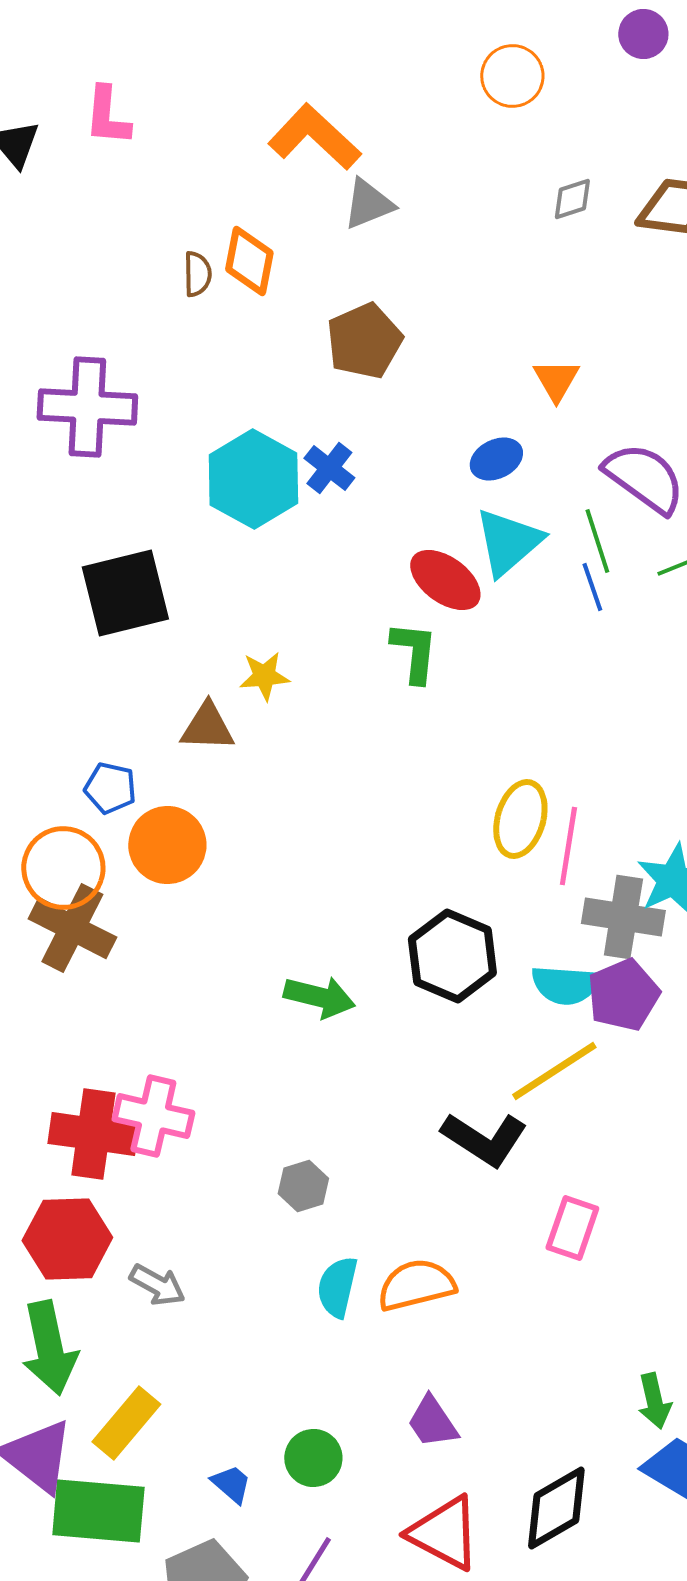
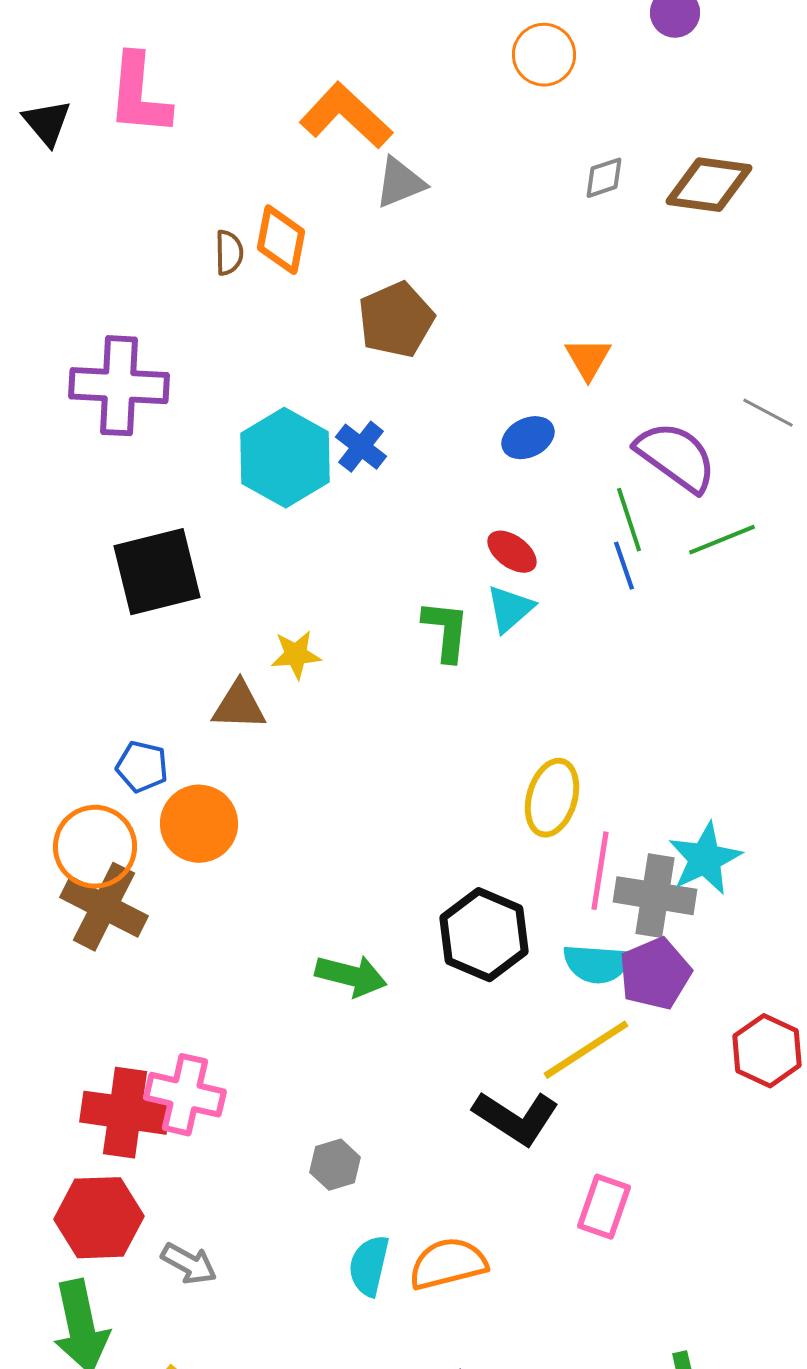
pink L-shape: (107, 116) -> (139, 95), size x1.4
cyan triangle: (508, 542) -> (510, 609), moved, size x0.7
red ellipse: (445, 580) -> (512, 552), moved, size x0.7
pink line: (568, 846) -> (600, 871), moved

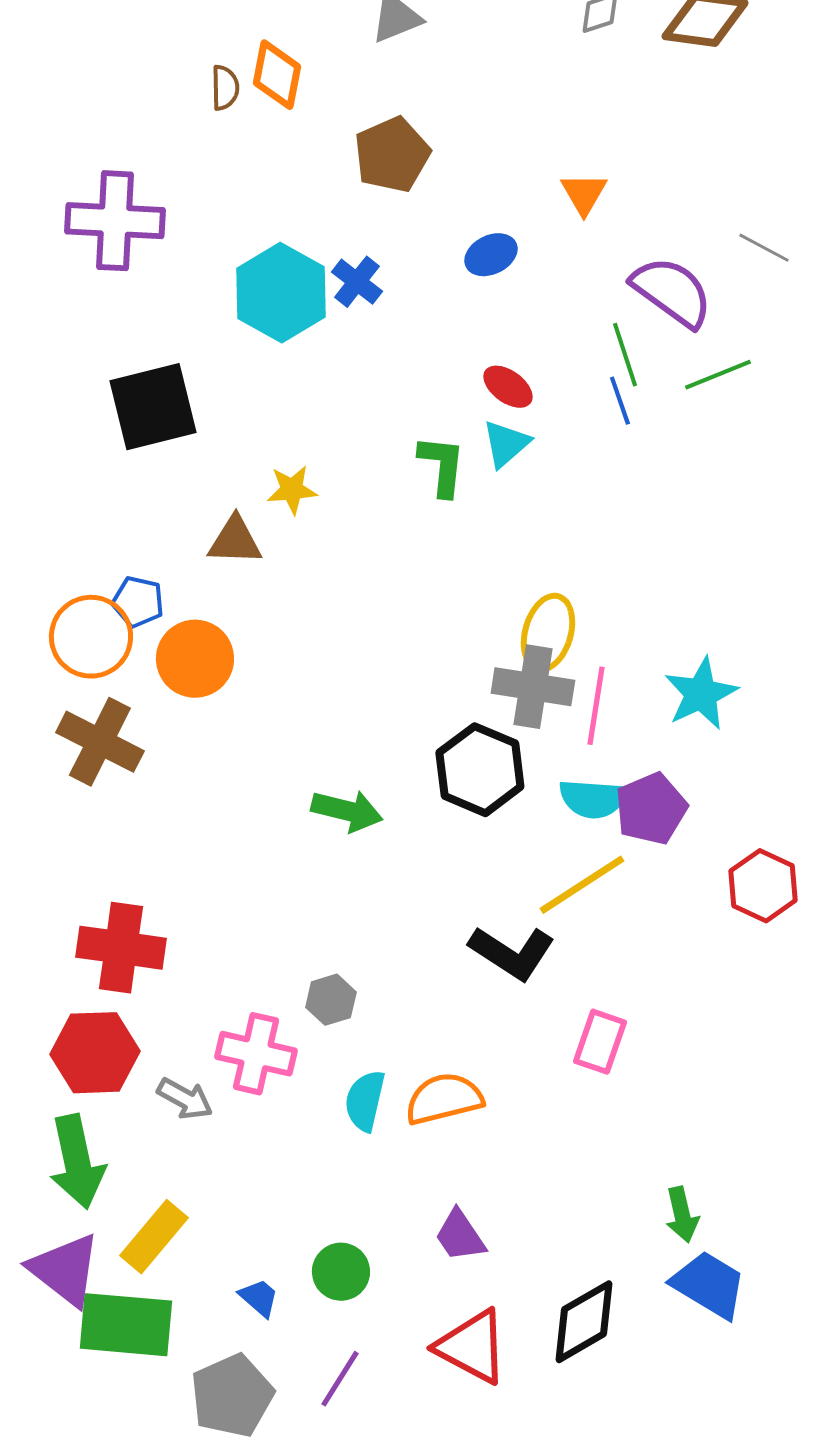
blue ellipse: (528, 438) -> (491, 255), moved
orange circle: (95, 847) -> (91, 637), moved
gray cross: (655, 896) -> (533, 687), moved
pink cross: (185, 1095) -> (256, 1054), moved

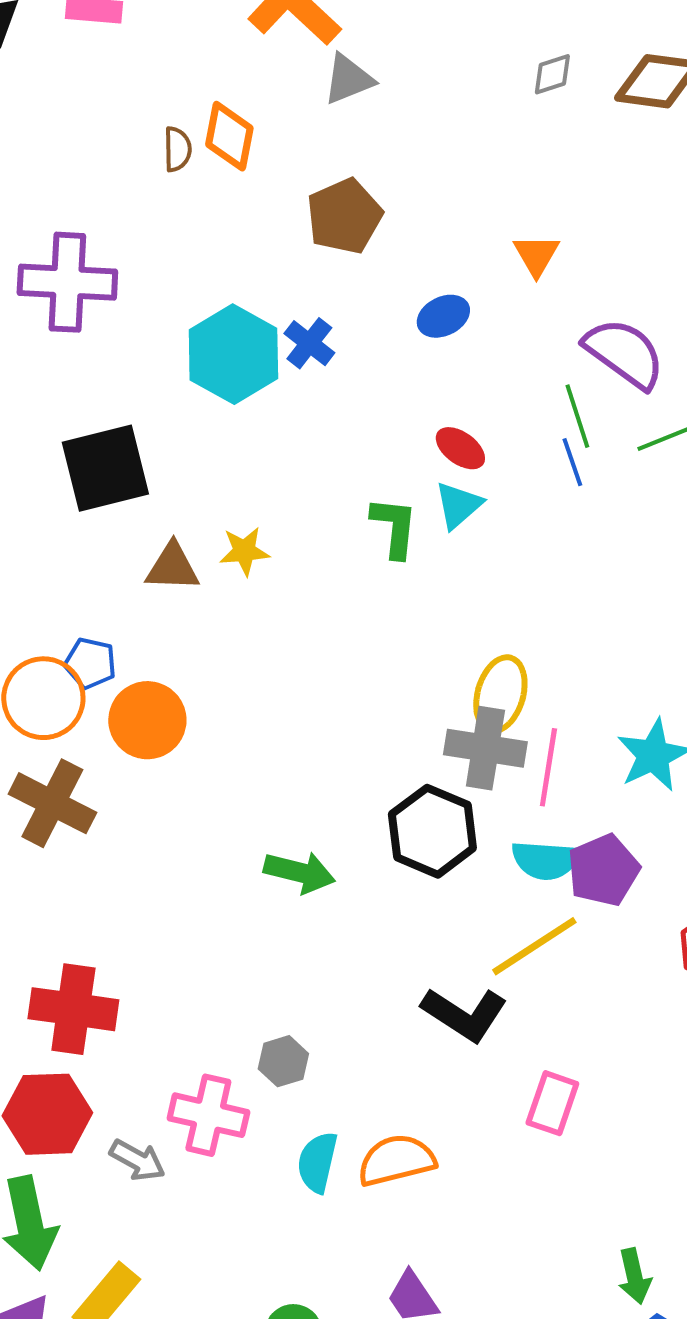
brown triangle: (235, 541) -> (172, 567), moved

